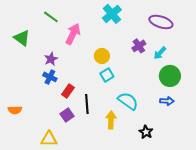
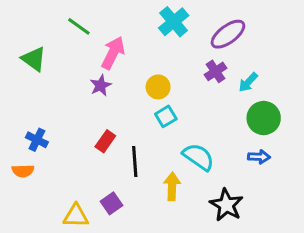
purple ellipse: (161, 22) -> (228, 34), moved, turned -55
purple star: (51, 59) -> (101, 85), moved
blue cross: (50, 77) -> (37, 140), moved
purple square: (67, 115) -> (111, 203), moved
black star: (146, 132) -> (226, 205), size x1.5

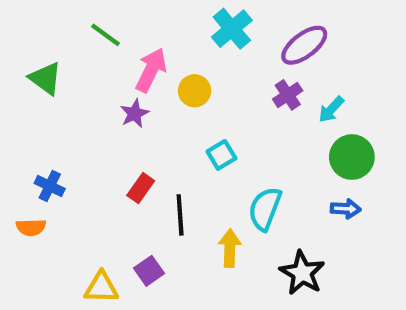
yellow circle: (158, 87) -> (195, 91), moved
cyan semicircle: (198, 157) -> (265, 209), turned -104

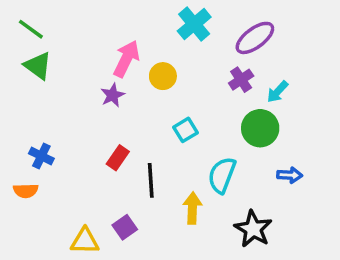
green line: (106, 35) -> (31, 29), moved
green circle: (352, 157) -> (260, 128), moved

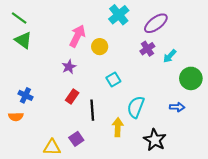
purple star: (113, 95) -> (69, 67), moved
green circle: (260, 128) -> (191, 78), moved

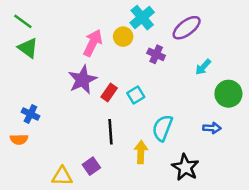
yellow circle: (100, 47) -> (123, 37), moved
purple cross: (147, 49) -> (156, 54), moved, turned -32
purple star: (69, 67) -> (83, 80), size x1.6
red rectangle: (72, 96) -> (109, 92), moved

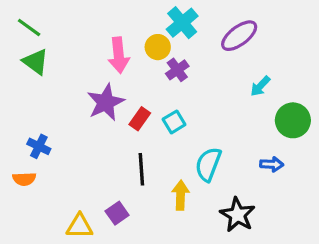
pink arrow: (93, 43) -> (119, 55), turned 148
purple cross: (156, 54) -> (177, 70), moved, turned 30

